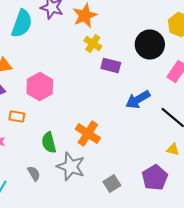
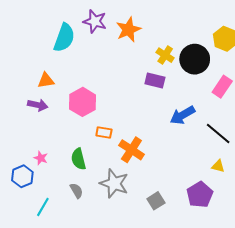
yellow cross: (93, 44) -> (165, 55), moved
orange rectangle: (17, 116) -> (104, 133), moved
green semicircle: (49, 142) -> (78, 159), moved

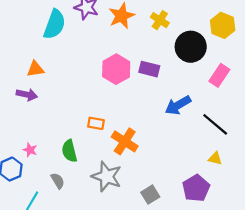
yellow cross: (165, 55) -> (160, 20), moved
pink hexagon: (83, 102) -> (116, 69), moved
gray semicircle: (76, 191) -> (58, 181), moved

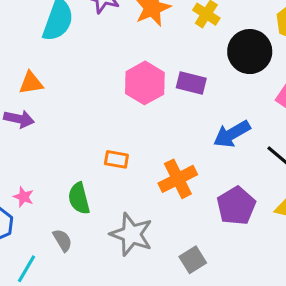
orange cross: (125, 141) -> (178, 179), moved, turned 30
purple pentagon: (196, 188) -> (236, 206), moved

